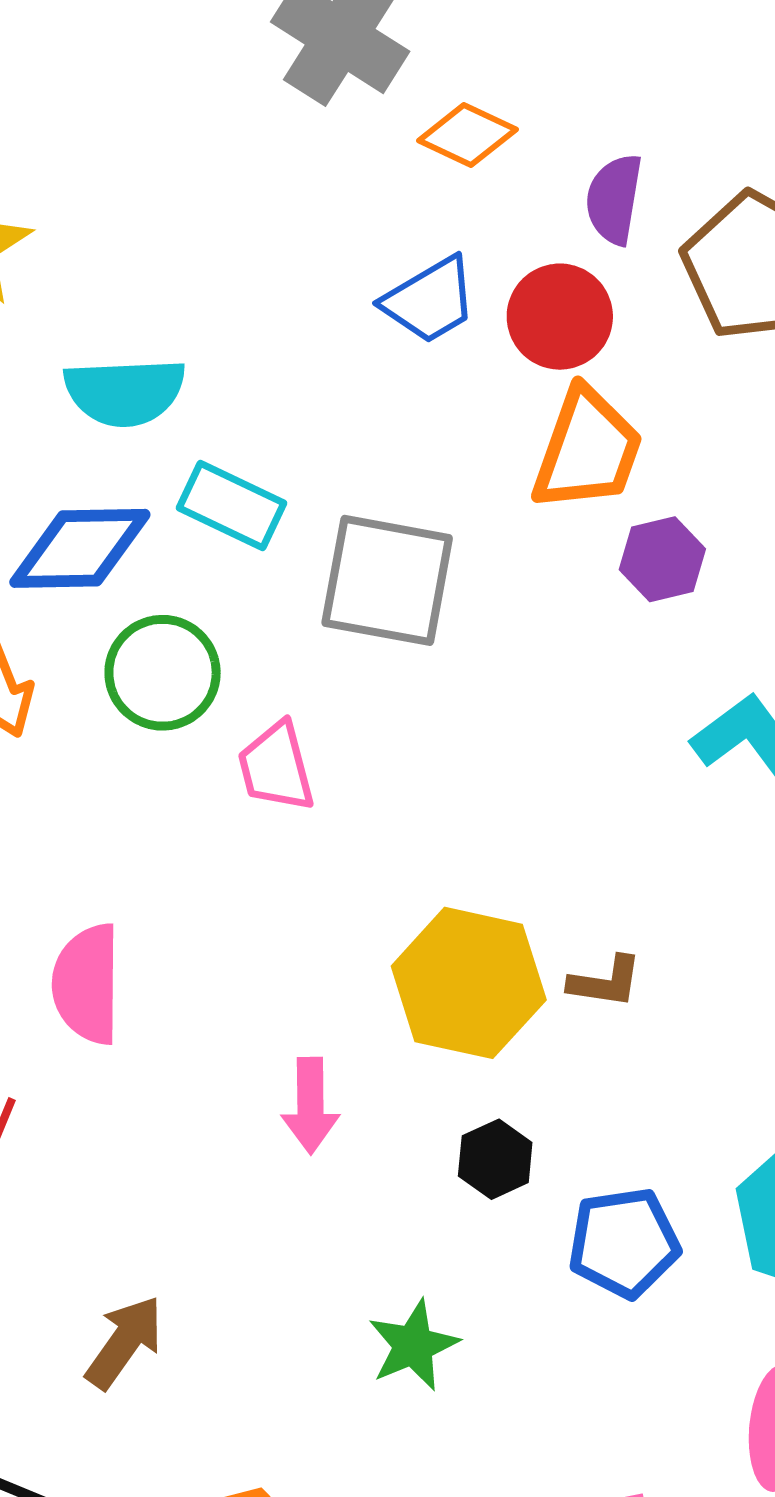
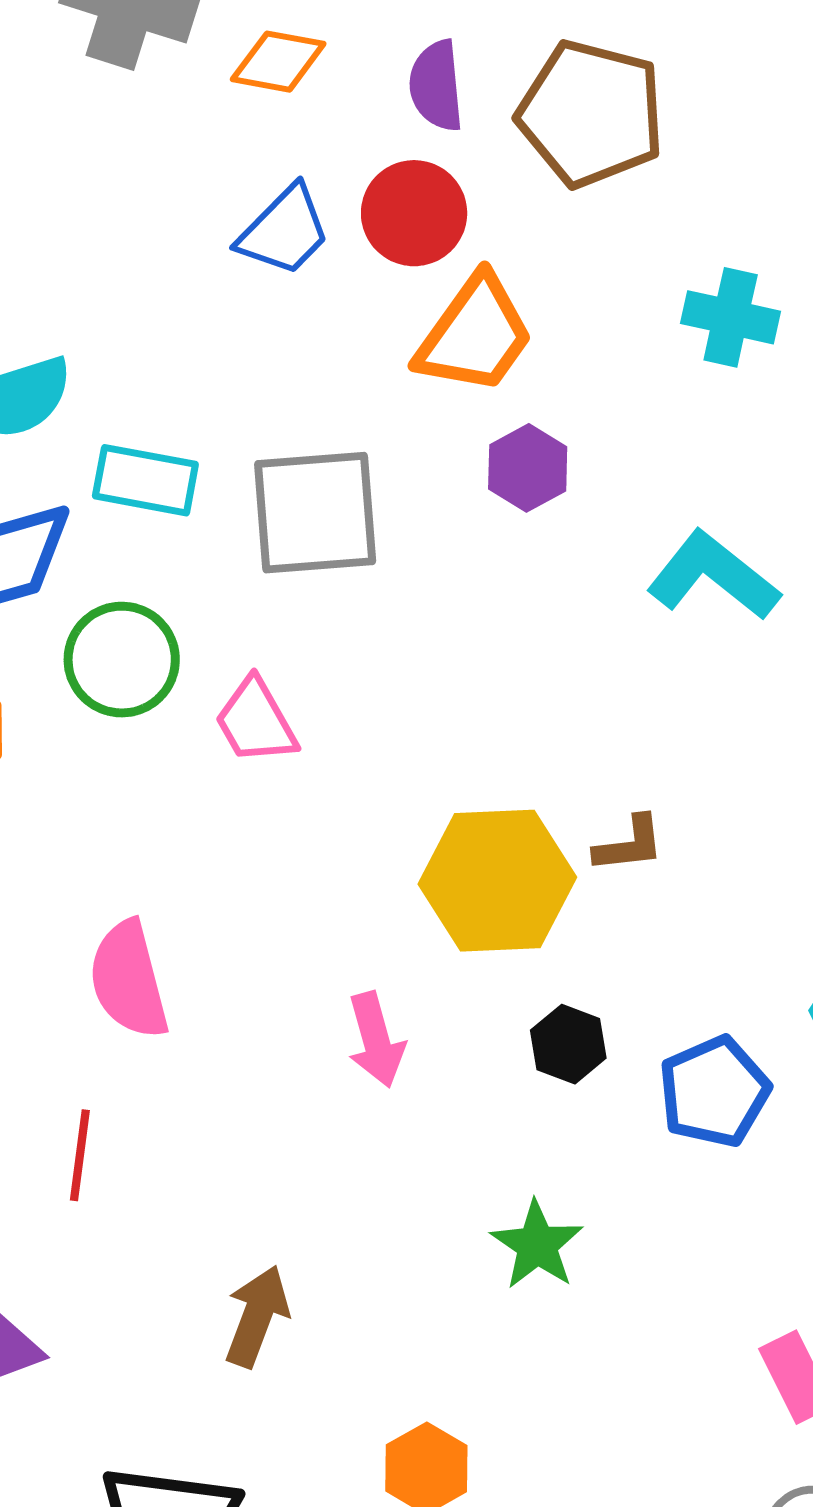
orange trapezoid: (587, 450) -> (475, 335), turned 31
purple hexagon: (662, 559) -> (528, 468), moved

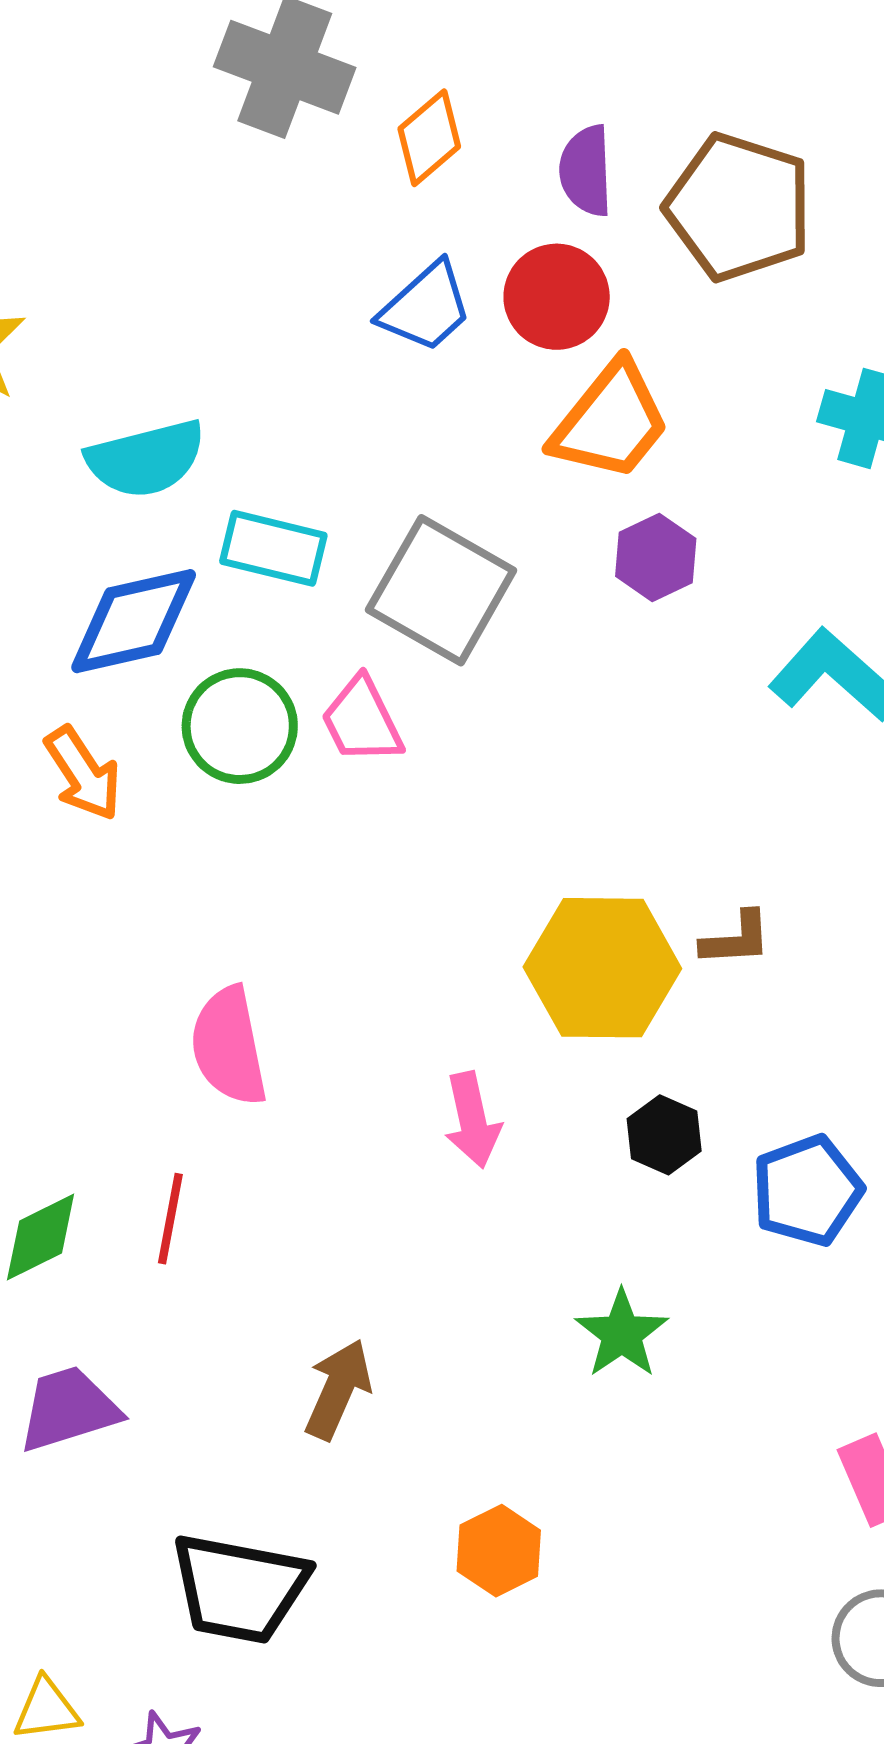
orange diamond: (278, 62) -> (429, 138), turned -54
gray square: (315, 513) -> (441, 590), turned 31
pink trapezoid: (256, 721) -> (362, 721), moved

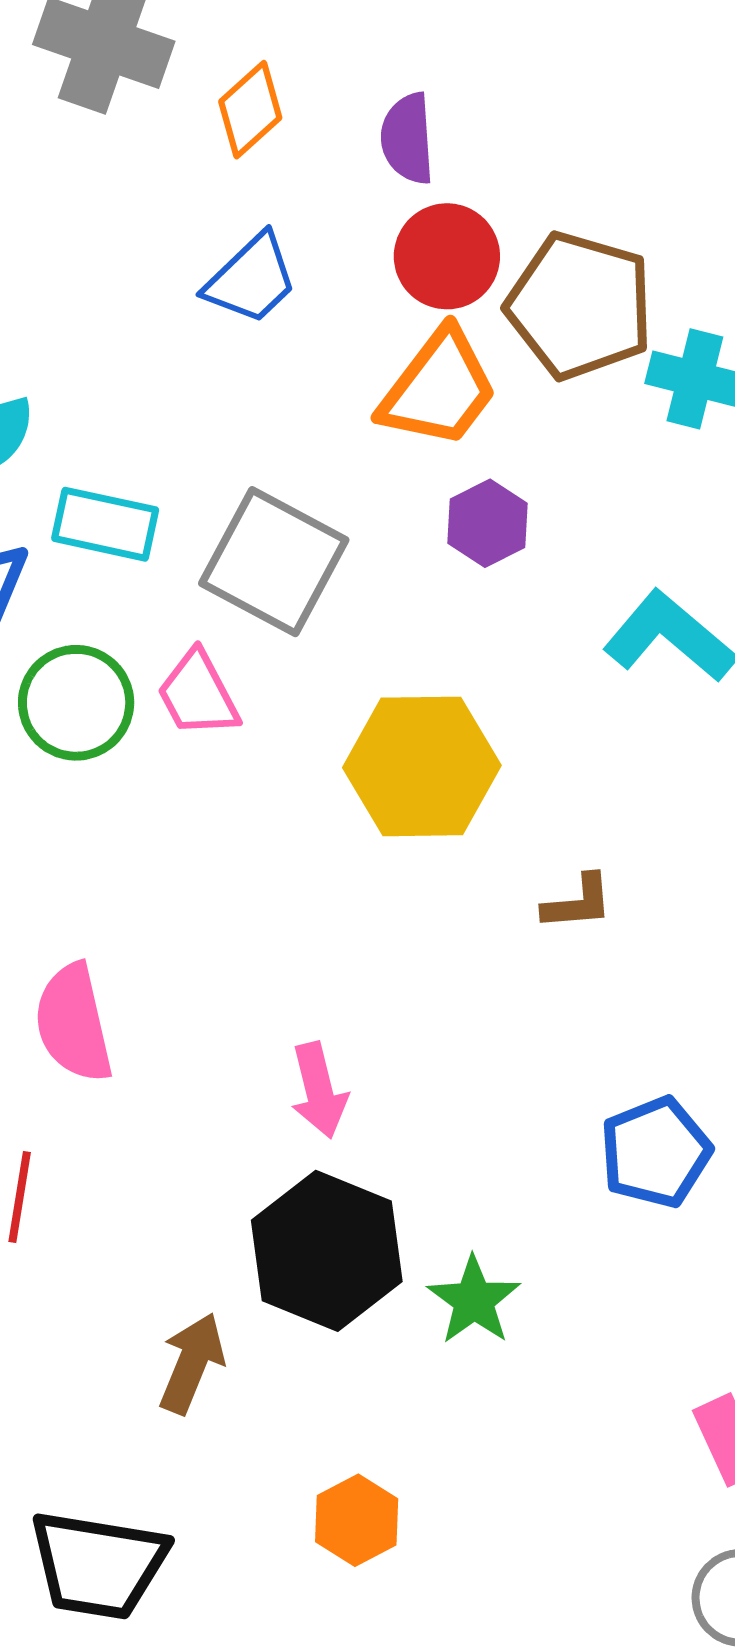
brown pentagon: (739, 207) -> (580, 306), moved
red circle: (557, 297) -> (447, 256), moved
yellow hexagon: (602, 968) -> (422, 766), moved
black hexagon: (664, 1135) -> (327, 1251), moved, size x2.0

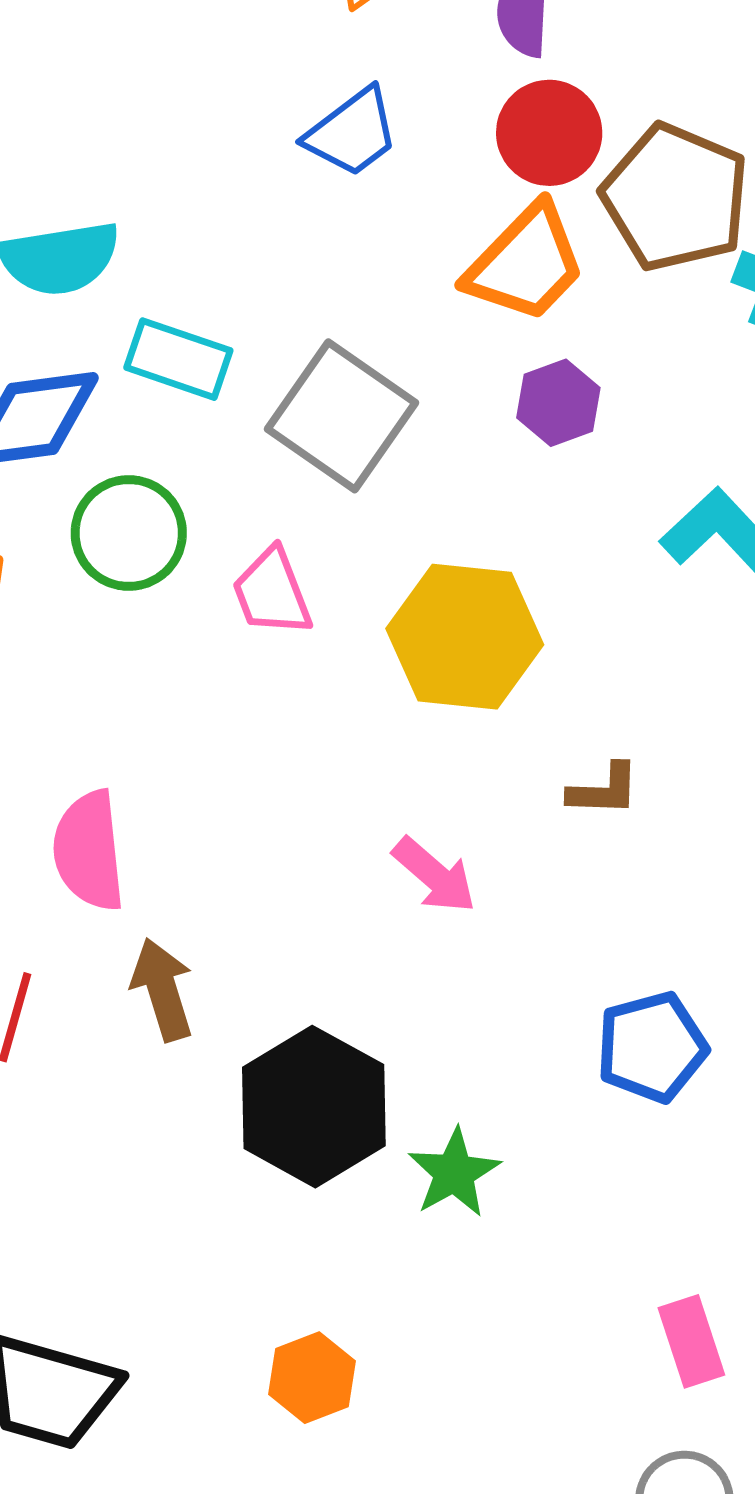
pink trapezoid: (198, 694) -> (272, 592), moved
pink arrow: (319, 1090) -> (434, 875), moved, turned -42
brown arrow: (192, 1363) -> (163, 989), moved, turned -46

